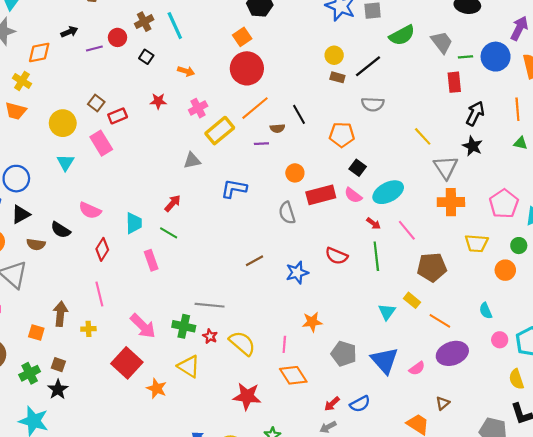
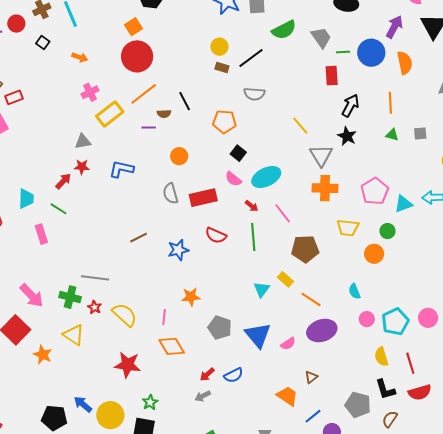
red star: (158, 101) -> (82, 167), moved
red rectangle: (321, 195) -> (203, 198), moved

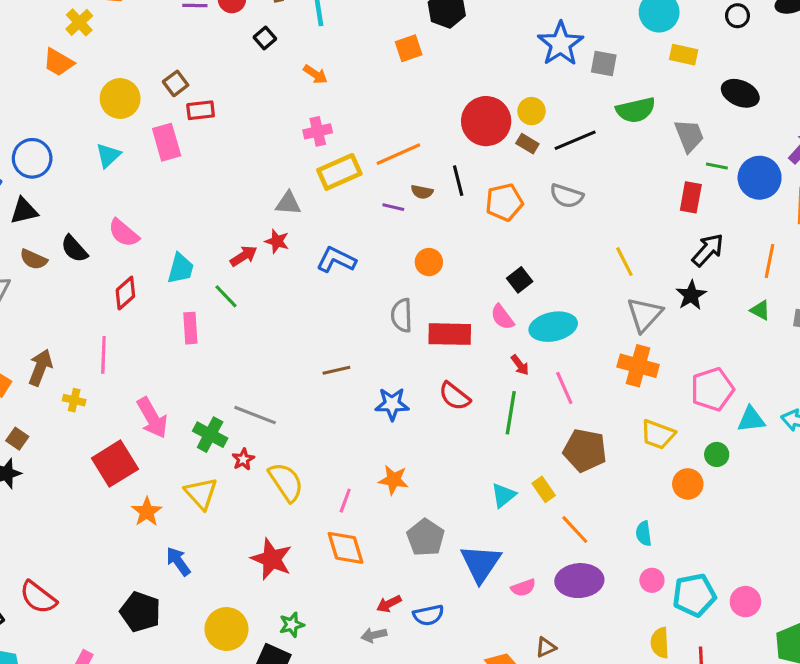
red circle: (137, 56) -> (486, 121), moved
orange pentagon: (224, 122) -> (504, 202), moved, turned -30
blue arrow: (83, 404) -> (178, 561), moved

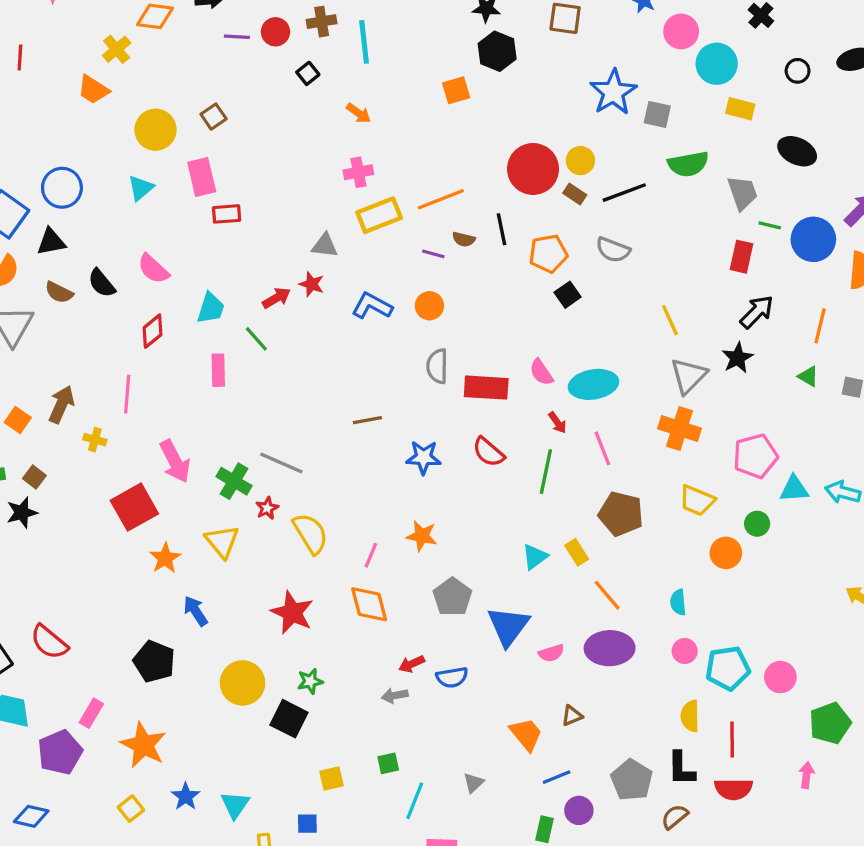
red rectangle: (201, 110) -> (227, 214), moved
orange circle: (429, 262) -> (429, 306), moved
black square: (520, 280) -> (568, 295), moved

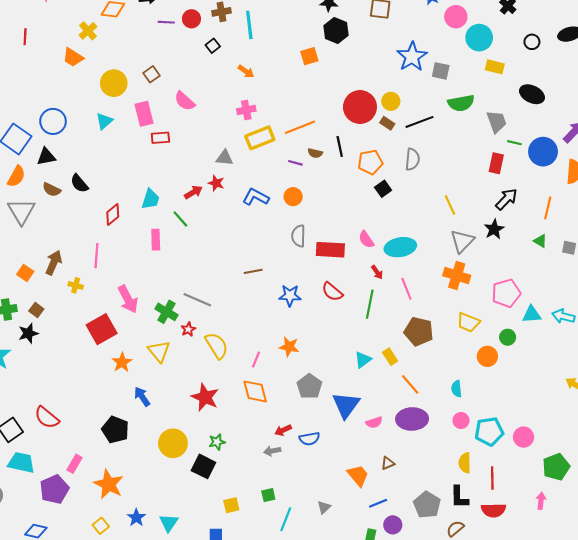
gray semicircle: (613, 250) -> (412, 159), turned -105
pink semicircle: (153, 269) -> (185, 101), moved

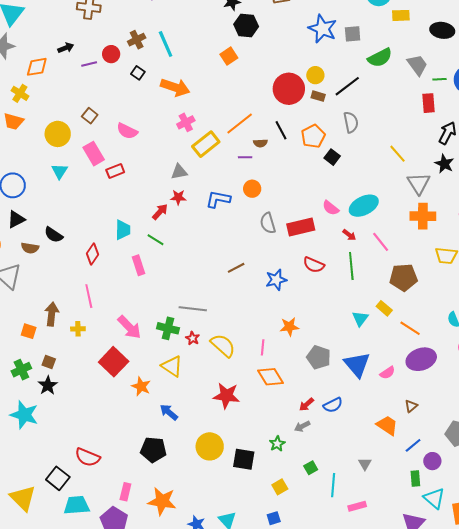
orange arrow: (246, 71) -> (175, 87), size x1.8
green star: (217, 442) -> (277, 444), moved

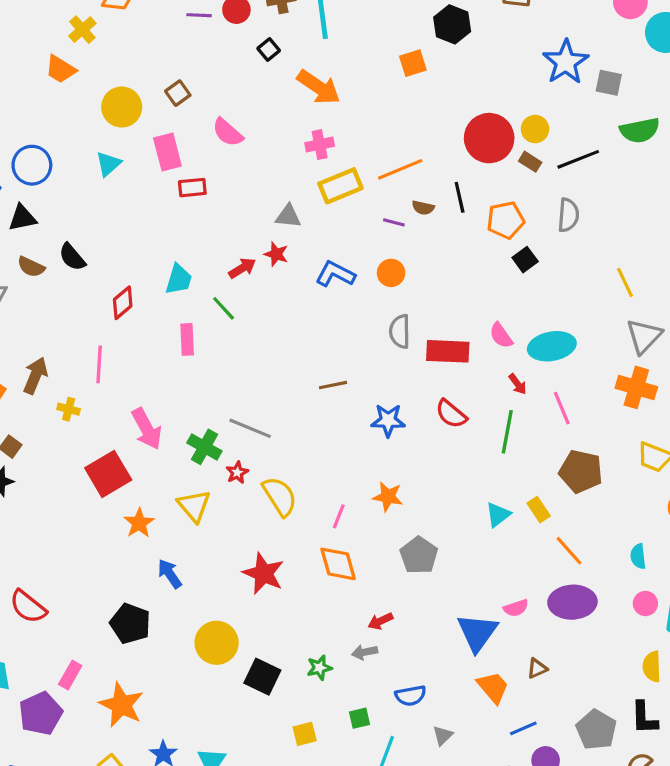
blue triangle: (357, 364) -> (477, 632), moved
blue semicircle: (333, 405) -> (411, 696), moved

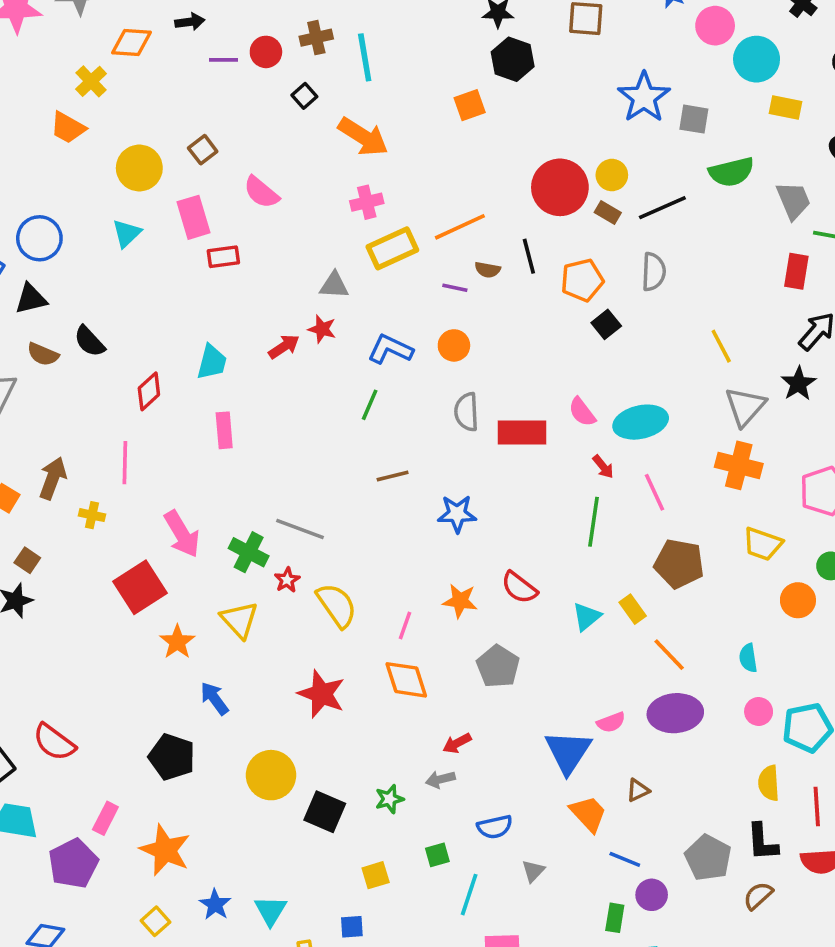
green line: (224, 308) -> (370, 405), moved, turned 68
red semicircle: (451, 414) -> (519, 588), moved
blue line: (523, 728) -> (625, 859), turned 48

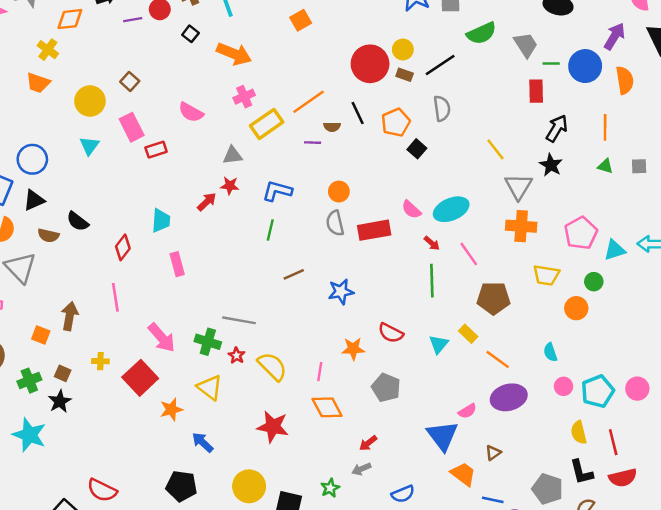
pink semicircle: (261, 192) -> (191, 112), moved
orange circle: (454, 345) -> (339, 192), moved
yellow cross: (92, 515) -> (100, 361), moved
orange star: (177, 642) -> (171, 409), turned 30

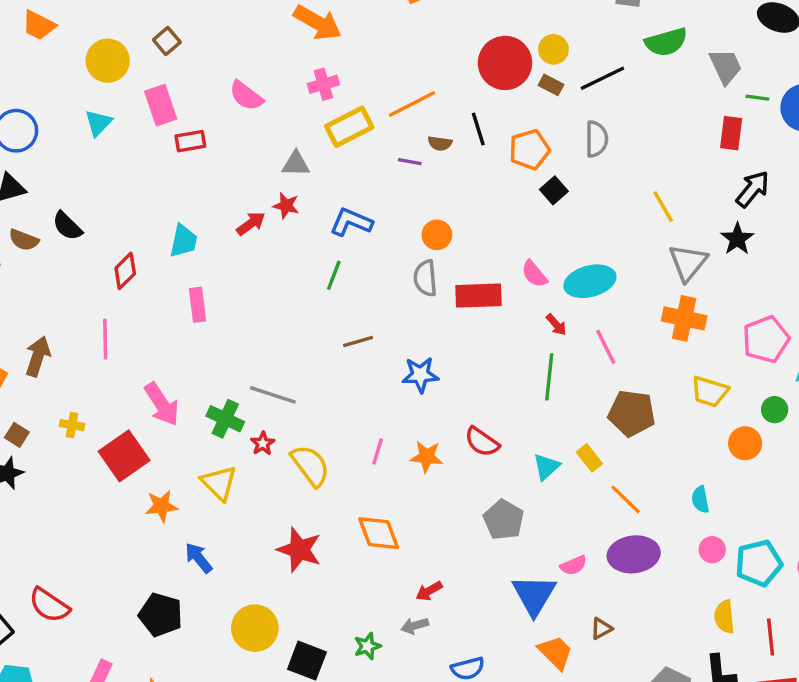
pink line: (320, 372) -> (378, 452), moved
gray pentagon: (386, 388) -> (504, 520), moved

